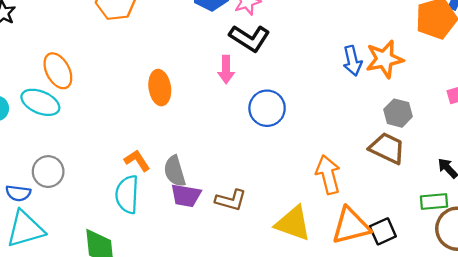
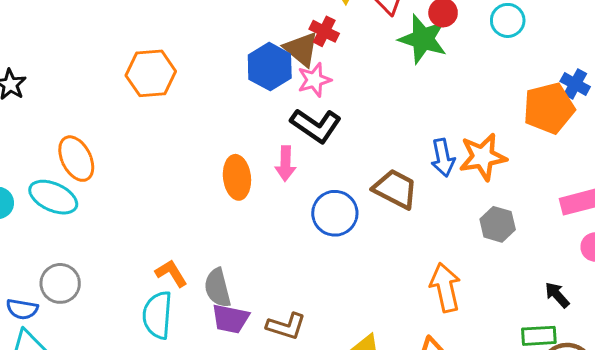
orange ellipse: (160, 88) -> (237, 177), moved
brown trapezoid: (387, 148) -> (395, 189), moved
orange arrow: (328, 175) -> (445, 287), moved

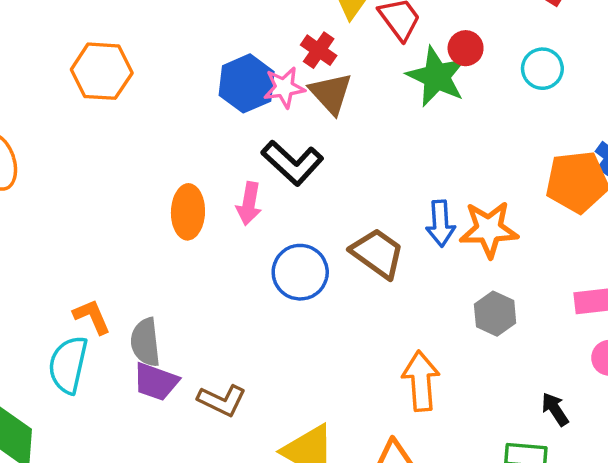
brown triangle: (301, 49) -> (331, 93), moved
pink star: (314, 80) -> (284, 87), moved

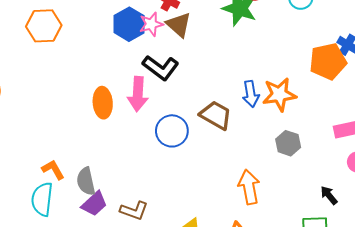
pink arrow: (249, 204) -> (138, 94), size x1.4
purple trapezoid: (156, 382) -> (94, 204), turned -56

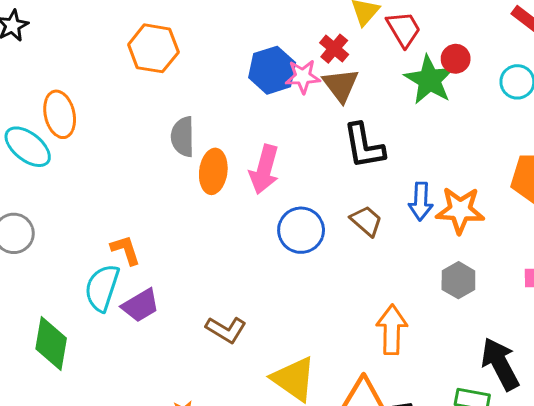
black L-shape: (161, 68) -> (364, 146), moved, turned 32
brown trapezoid: (216, 115) -> (366, 221), size x0.7
gray semicircle: (86, 181) -> (183, 137), moved
black arrow: (329, 195) -> (500, 364), size x1.8
purple trapezoid: (94, 204) -> (140, 305), moved

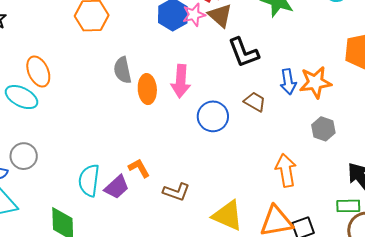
orange L-shape: (126, 250) -> (139, 168), moved

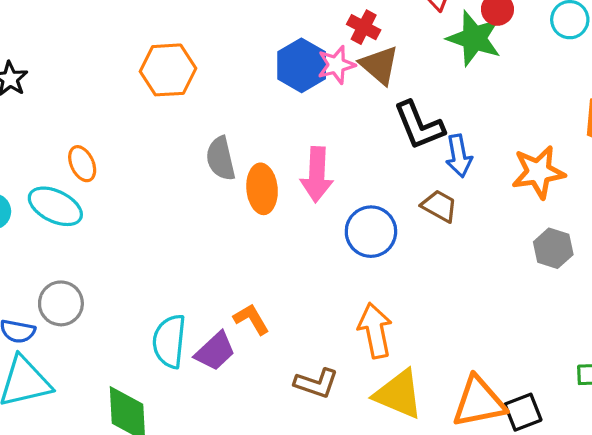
orange ellipse: (38, 71) -> (82, 164), size x0.7
blue arrow: (288, 82) -> (459, 156), moved
orange arrow: (286, 170) -> (375, 331), moved
brown L-shape: (176, 192) -> (316, 383), moved

